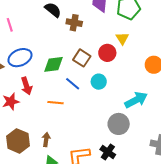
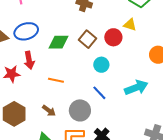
yellow triangle: (122, 38) -> (130, 25), turned -48
blue line: (73, 84) -> (99, 93), moved
gray circle: (119, 124) -> (80, 110), moved
brown arrow: (46, 140) -> (49, 111), moved, turned 112

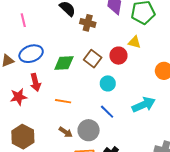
brown arrow: (49, 111) -> (66, 132), moved

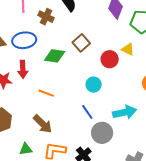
brown cross: (88, 23) -> (46, 17), moved
brown square: (93, 59) -> (81, 43), moved
gray circle: (89, 130) -> (102, 133), moved
brown arrow: (66, 132) -> (43, 124), size x1.5

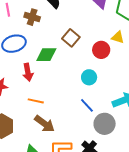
red arrow: (23, 69) -> (28, 72), moved
orange line: (46, 93) -> (36, 101), moved

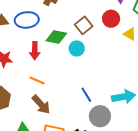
red circle: (101, 50) -> (111, 19), moved
cyan circle: (89, 77) -> (77, 49), moved

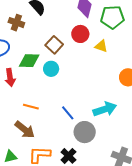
orange line: (37, 80) -> (31, 107), moved

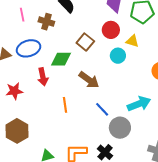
cyan circle: (51, 69) -> (118, 56), moved
orange line: (31, 107) -> (65, 105), turned 70
brown arrow: (25, 130) -> (89, 80), moved

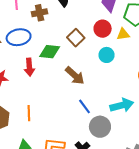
brown cross: (46, 22) -> (40, 13), turned -35
yellow triangle: (132, 41) -> (123, 34), moved, turned -32
orange line: (65, 105) -> (29, 113), moved

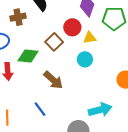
red circle: (103, 29) -> (72, 27), moved
yellow triangle: (123, 34) -> (90, 38), moved
blue line: (84, 106) -> (40, 109), moved

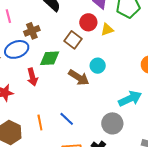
brown cross: (18, 17) -> (32, 31), moved
cyan circle: (85, 59) -> (98, 66), moved
blue line: (40, 109) -> (67, 119), moved

